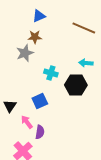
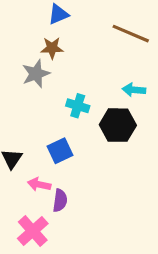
pink arrow: (27, 122) -> (39, 184), turned -40

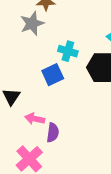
blue square: (60, 151) -> (53, 75), moved

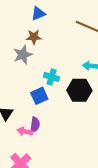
purple semicircle: (53, 133) -> (35, 125), moved

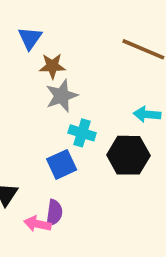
blue triangle: (38, 14) -> (30, 38), moved, turned -32
gray star: (23, 55) -> (62, 96), moved

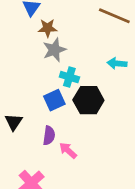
black hexagon: (128, 155) -> (88, 100), moved
pink arrow: (37, 224) -> (68, 150), moved, turned 30

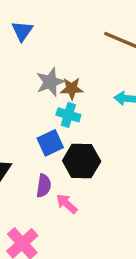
brown star: (48, 28) -> (72, 89), moved
black hexagon: (88, 100) -> (82, 161), moved

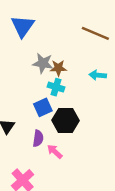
blue triangle: (22, 31) -> (23, 26), size x1.5
gray star: (50, 82) -> (43, 63), turned 30

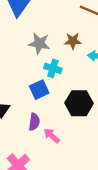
brown star: (58, 68) -> (73, 41), moved
black hexagon: (66, 120) -> (79, 103), moved

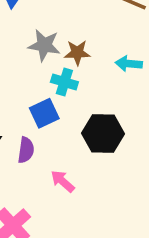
brown star: (73, 41) -> (77, 53), moved
purple semicircle: (34, 122) -> (26, 150), moved

